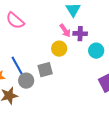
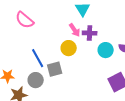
blue line: (17, 66) -> (38, 58), moved

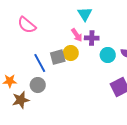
gray square: (55, 69) -> (58, 57), moved

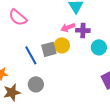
pink arrow: (77, 35) -> (68, 27), turned 104
gray circle: (38, 85) -> (36, 84), moved

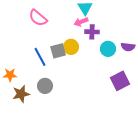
pink semicircle: (18, 17) -> (38, 18), moved
pink arrow: (68, 27) -> (81, 22), moved

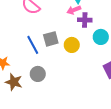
yellow circle: (71, 47) -> (72, 45), moved
brown star: (21, 94) -> (14, 82), turned 30

